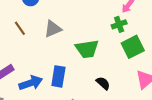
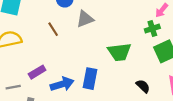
gray triangle: (53, 29) -> (85, 19), moved
black semicircle: (103, 83) -> (143, 86), moved

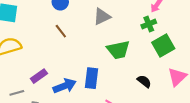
gray triangle: (85, 19) -> (102, 17), moved
brown line: (53, 29) -> (61, 31), moved

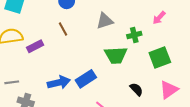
green cross: (149, 24) -> (134, 35), moved
purple rectangle: (39, 76) -> (35, 46), moved
blue rectangle: (92, 78) -> (86, 79), turned 42

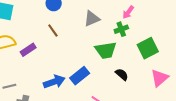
pink arrow: (159, 18) -> (128, 12), moved
black semicircle: (136, 89) -> (122, 74), moved

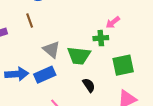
gray triangle: (92, 19) -> (52, 50), moved, turned 48

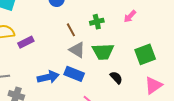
brown line: (30, 21) -> (71, 30), moved
green cross: (101, 38) -> (97, 22), moved
blue rectangle: (45, 75) -> (74, 74), turned 54

